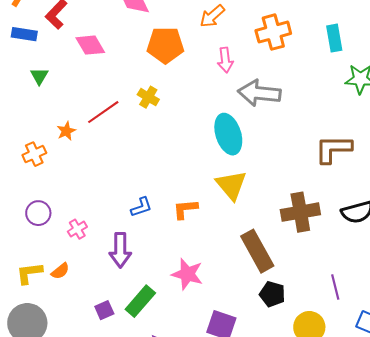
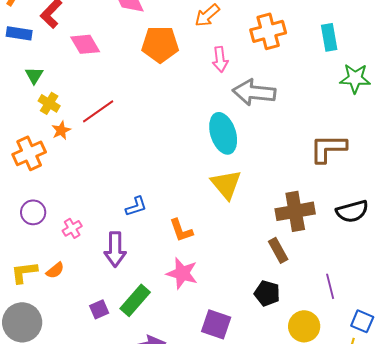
yellow cross: (148, 97) -> (49, 103), moved
orange cross: (34, 154) -> (29, 153), size x1.4
orange L-shape: (185, 209) -> (181, 230), moved, turned -104
brown rectangle: (257, 251) -> (278, 250), moved, size x0.6

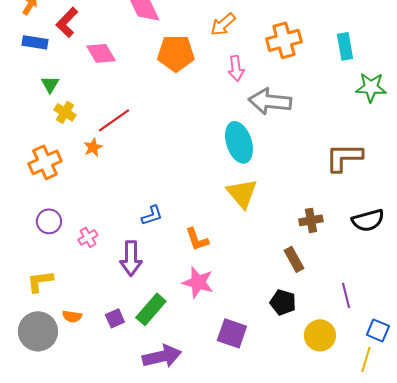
orange star: (61, 130) -> (93, 147), moved
brown cross: (295, 211) -> (311, 220), size x0.6
orange semicircle: (55, 270) -> (72, 316), moved, turned 48

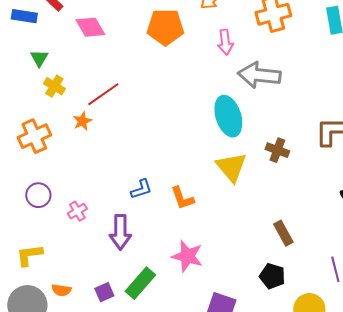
brown cross: (311, 220) -> (277, 150), moved, turned 30
orange L-shape: (197, 239) -> (182, 198), moved

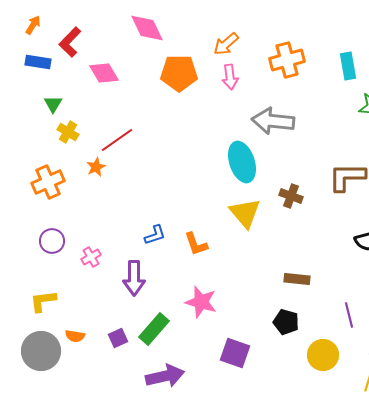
pink arrow: (225, 42) -> (230, 77), moved
brown rectangle: (283, 233) -> (297, 279), turned -55

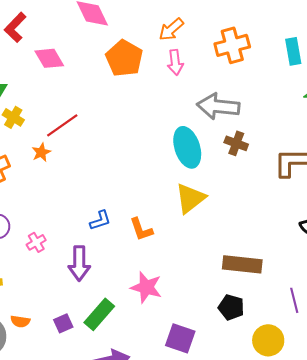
orange pentagon: (179, 73) -> (124, 58), turned 30
brown cross: (291, 196) -> (236, 143), moved
yellow triangle: (245, 213) -> (190, 198), turned 32
brown rectangle: (297, 279) -> (242, 264), size x1.5

